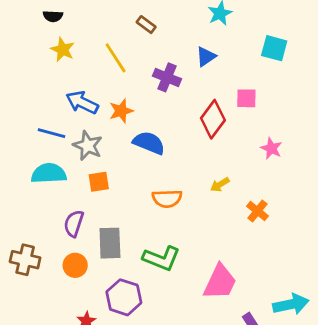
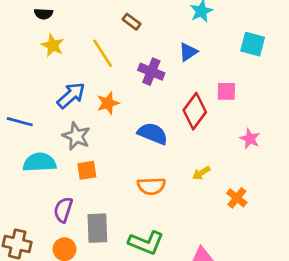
blue arrow: (82, 102) -> (71, 95), turned 112
blue line: (51, 133) -> (20, 122), moved
blue semicircle: (149, 143) -> (153, 133), moved

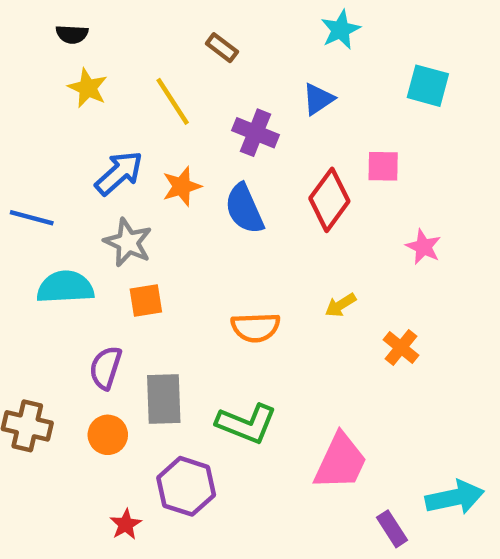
blue semicircle: (153, 133) -> (244, 209), moved, turned -136

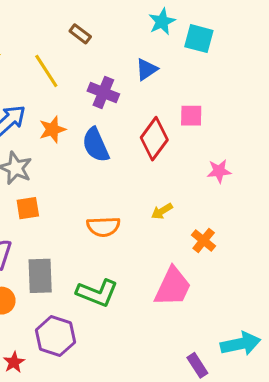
cyan square: (428, 86) -> (199, 39), moved
pink star: (423, 247) -> (219, 171), turned -30
pink trapezoid: (341, 462) -> (173, 287), moved

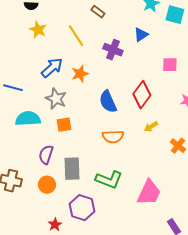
red diamond: (154, 139) -> (142, 95), moved
blue semicircle: (96, 145) -> (108, 102), moved
pink trapezoid: (173, 287) -> (149, 193), moved

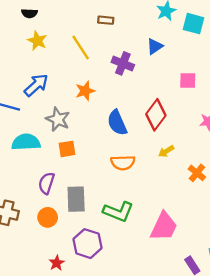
brown rectangle: (98, 12) -> (106, 20), turned -32
blue arrow: (52, 68) -> (36, 85), moved

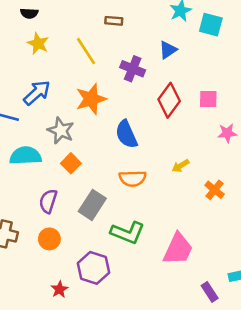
pink square: (188, 81) -> (208, 99), moved
orange star: (85, 91) -> (91, 99), size x1.4
red diamond: (156, 115) -> (169, 100), moved
orange square: (67, 149) -> (71, 163), turned -36
gray rectangle: (76, 199) -> (92, 205), moved, turned 35

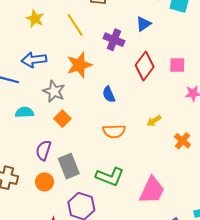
blue arrow: (37, 93) -> (34, 60), turned -145
blue semicircle: (126, 134) -> (109, 94), size x0.7
cyan semicircle: (25, 156) -> (24, 112), size x0.7
gray rectangle: (92, 205) -> (69, 166), moved, turned -55

